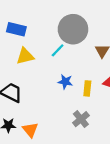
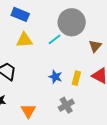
blue star: (65, 82) -> (55, 77), moved
orange triangle: (30, 130) -> (28, 111), moved

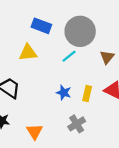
blue rectangle: (20, 14) -> (41, 26), moved
cyan line: (55, 39) -> (69, 56), moved

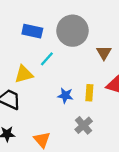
yellow triangle: (28, 53) -> (24, 74), moved
cyan line: (69, 56) -> (47, 59), moved

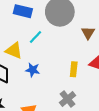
yellow triangle: (24, 74) -> (14, 51), turned 36
blue star: (65, 96) -> (33, 70), moved

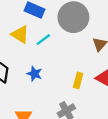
yellow triangle: (14, 51) -> (20, 34), moved

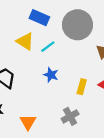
blue star: (35, 74) -> (51, 75), moved

